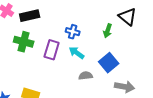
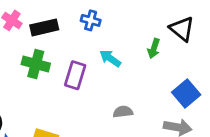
blue cross: (73, 32) -> (91, 20), moved
cyan arrow: (77, 53) -> (110, 58), moved
blue square: (109, 63) -> (186, 93), moved

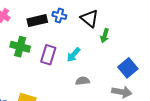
black rectangle: (44, 27) -> (37, 21), moved
black triangle: (182, 29) -> (90, 19), moved
cyan arrow: (110, 58) -> (73, 55), moved, turned -84

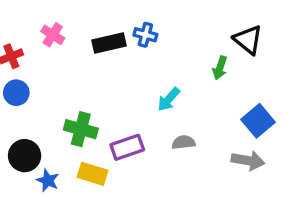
black triangle: (90, 19) -> (248, 40), moved
green cross: (20, 47) -> (81, 129), moved
purple rectangle: (48, 55) -> (127, 147), moved, turned 54

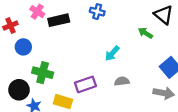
black rectangle: (109, 43) -> (59, 20), moved
green arrow: (220, 68) -> (145, 33), turned 104
blue circle: (16, 93) -> (23, 47), moved
green cross: (81, 129) -> (43, 73), moved

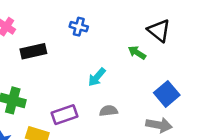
black rectangle: (59, 20) -> (33, 51), moved

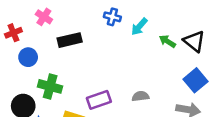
black triangle: (159, 31) -> (194, 41), moved
cyan arrow: (97, 77) -> (139, 27), moved

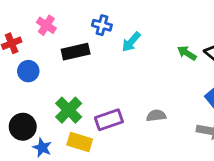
blue cross: (112, 17) -> (102, 25), moved
cyan arrow: (139, 27) -> (131, 42), moved
green cross: (50, 86) -> (69, 110), moved, turned 30

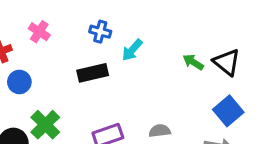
black rectangle: (76, 52) -> (93, 73), moved
green cross: (69, 110) -> (45, 125), moved

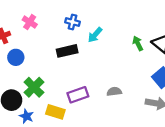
green arrow: (193, 62) -> (138, 43), turned 32

